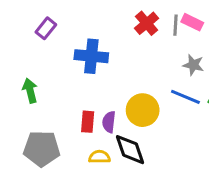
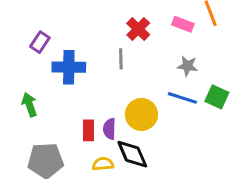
gray line: (175, 25) -> (121, 59), moved
blue cross: (91, 56) -> (69, 67), moved

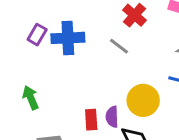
gray line: (121, 59) -> (119, 46), turned -48
blue cross: (69, 67) -> (68, 38), moved

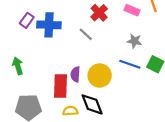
purple semicircle: (112, 117) -> (75, 74), moved
red rectangle: (91, 120) -> (60, 86), size x1.5

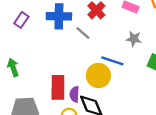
blue cross: (49, 25) -> (59, 16), moved
blue line: (130, 64) -> (112, 61), moved
purple semicircle: (75, 74) -> (74, 94), moved

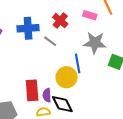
gray star: (134, 39) -> (95, 43), size x1.6
blue line: (112, 61) -> (78, 63), turned 66

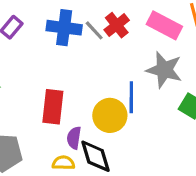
pink rectangle: (90, 15) -> (164, 25), size x1.5
gray line: (50, 41) -> (94, 30), moved
red rectangle: (32, 90) -> (53, 107), moved

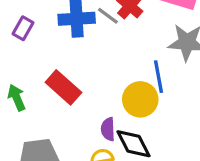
red rectangle: (53, 107) -> (63, 87), moved, turned -44

